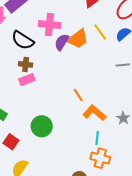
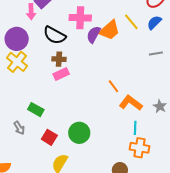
green circle: (42, 126) -> (79, 133), moved

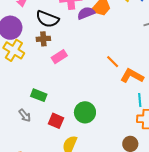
purple semicircle: (94, 35) -> (86, 13), turned 48
brown cross: (59, 59) -> (43, 39), moved

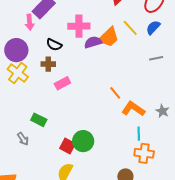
black semicircle: (47, 19) -> (54, 45), size x0.7
red square: (56, 121) -> (67, 146), moved

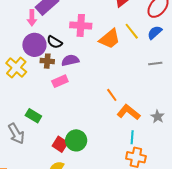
purple semicircle: (93, 42) -> (70, 60), moved
purple circle: (16, 50) -> (34, 45), moved
gray arrow: (23, 139) -> (16, 134), size x1.5

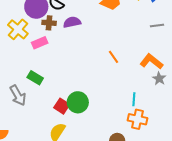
pink rectangle: (60, 81) -> (40, 43), moved
orange L-shape: (129, 112) -> (151, 61), moved

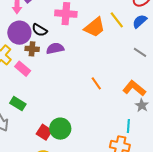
gray line: (157, 26) -> (140, 52), turned 40
pink rectangle: (40, 43) -> (23, 69), turned 63
cyan line: (134, 99) -> (128, 126), moved

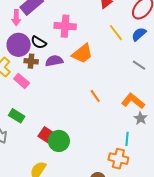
orange trapezoid: (95, 27) -> (82, 54), moved
red square: (44, 132) -> (46, 135), moved

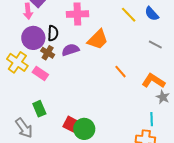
blue semicircle: (139, 34) -> (152, 14), turned -84
black semicircle: (39, 42) -> (53, 33), turned -112
brown cross: (31, 61) -> (48, 53), turned 32
orange line: (95, 96) -> (120, 72), moved
green rectangle: (17, 116) -> (39, 109), turned 42

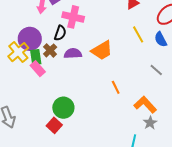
pink cross: (77, 14) -> (73, 17), moved
purple circle: (33, 38) -> (30, 39), moved
green rectangle: (39, 109) -> (36, 57), moved
green circle: (84, 129) -> (63, 108), moved

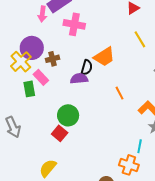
black semicircle: (60, 33) -> (87, 67), moved
brown cross: (50, 50) -> (52, 59), turned 32
purple semicircle: (73, 53) -> (79, 79), moved
green rectangle: (36, 57) -> (29, 89), moved

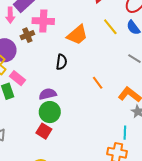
orange trapezoid: (104, 57) -> (77, 35), moved
brown cross: (52, 59) -> (27, 35), moved
purple semicircle: (79, 79) -> (48, 94), moved

